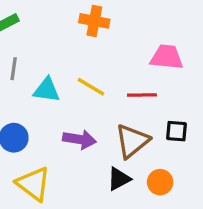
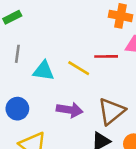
orange cross: (94, 21) -> (121, 16), moved
red line: (142, 95) -> (106, 56), moved

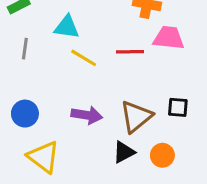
yellow line: (79, 68) -> (84, 58), moved
cyan triangle: (43, 71) -> (67, 27), moved

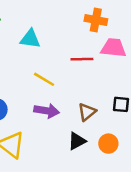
yellow line: (84, 58) -> (44, 79), moved
brown triangle: (136, 117) -> (87, 112), size x0.7

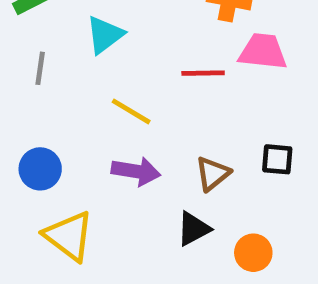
cyan triangle: (30, 39) -> (105, 35), turned -45
orange circle: (108, 144) -> (253, 253), moved

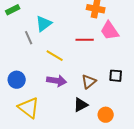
pink trapezoid: (263, 52) -> (110, 31), turned -130
gray line: (40, 68) -> (29, 38), moved, turned -32

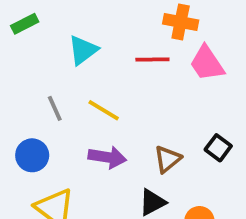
gray line: (29, 38) -> (55, 108), moved
red line: (85, 40) -> (152, 59), moved
black square: (116, 76) -> (218, 148), turned 32

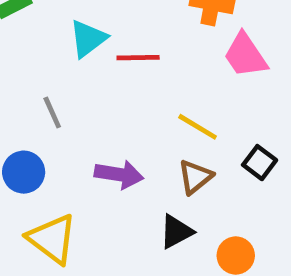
red line: (152, 59) -> (138, 58), moved
yellow line: (104, 110) -> (198, 127), moved

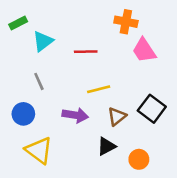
cyan triangle: (88, 39) -> (43, 41), moved
yellow line: (198, 127) -> (99, 89), moved, turned -45
black square: (260, 163) -> (152, 109), size x1.5

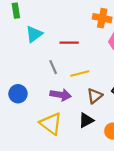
green rectangle: (18, 23) -> (16, 11), moved, turned -72
gray line: (39, 81) -> (53, 67), moved
yellow triangle: (39, 150) -> (51, 124), moved

